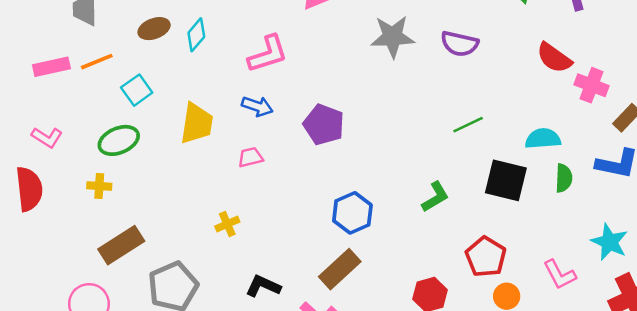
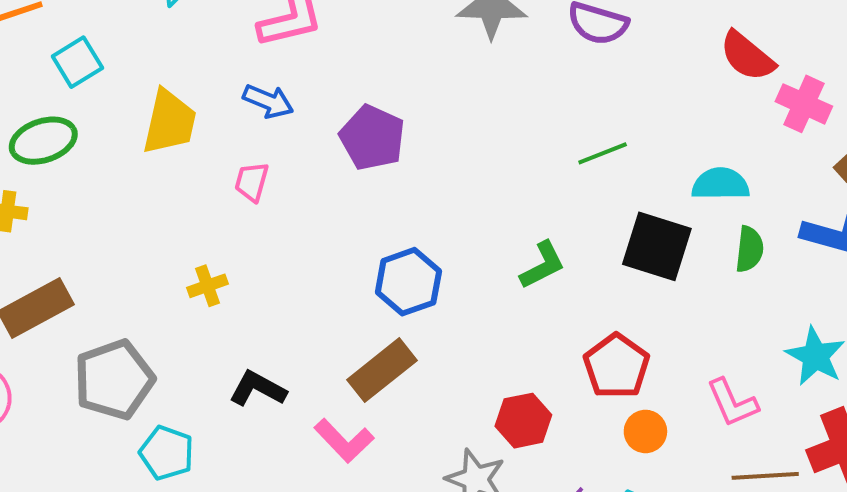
pink trapezoid: (250, 157) -> (252, 182), turned -65

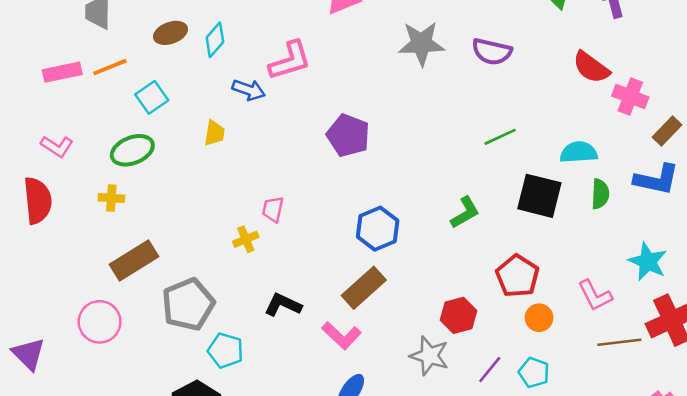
blue arrow: (268, 101) -> (249, 90), moved
yellow trapezoid: (169, 122) -> (214, 133), size x0.6
pink trapezoid: (252, 182) -> (273, 209), moved

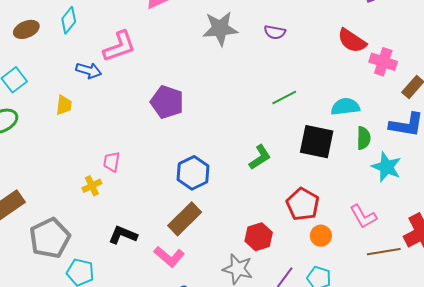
cyan diamond: (215, 40) -> (69, 20), moved
purple semicircle: (492, 52) -> (275, 32), size x0.7
cyan star: (648, 262) -> (386, 167), moved

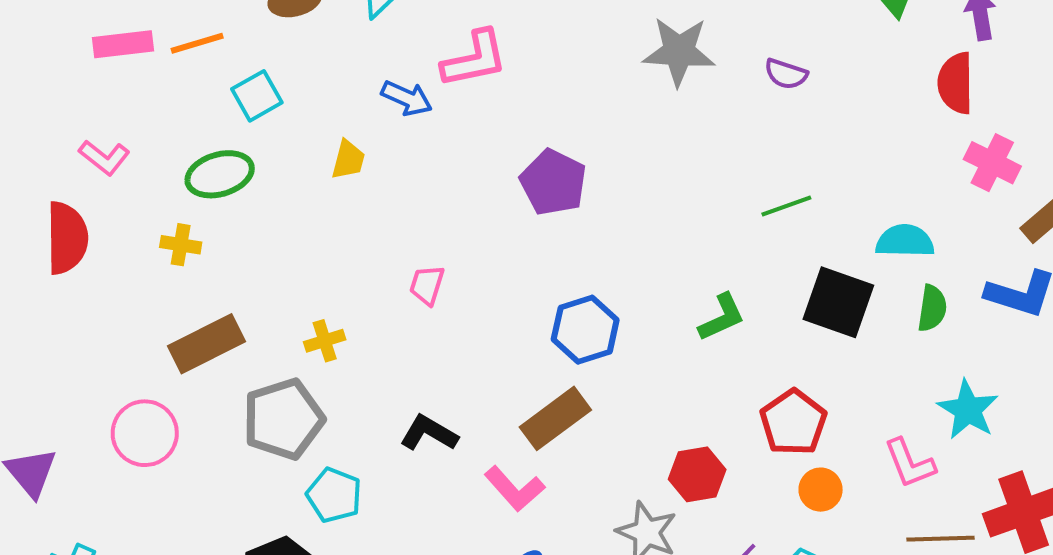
red semicircle: (352, 41) -> (956, 83), moved, turned 48
cyan star: (386, 167) -> (968, 410), moved
yellow cross: (92, 186) -> (325, 341), moved

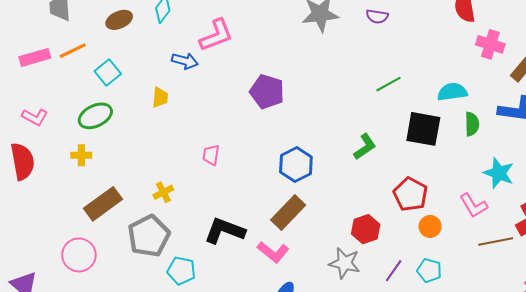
black L-shape: (429, 433) -> (225, 231), size x1.4

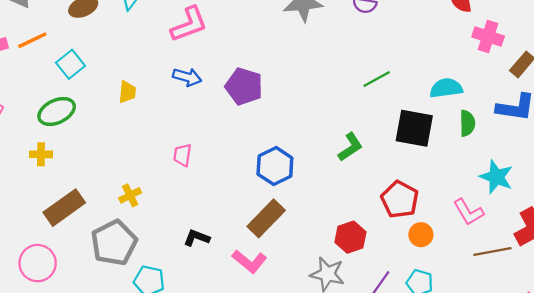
blue arrow: (185, 61) -> (187, 77), moved
black L-shape: (225, 231) -> (197, 238), size x0.6

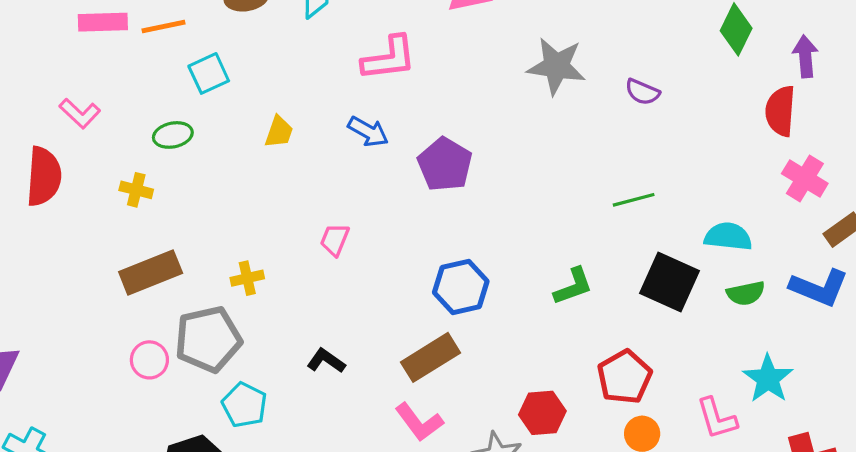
green ellipse: (57, 111) -> (173, 135), size x0.7
green semicircle: (467, 123) -> (746, 293), turned 65
pink L-shape: (249, 261) -> (419, 422), moved
pink circle: (38, 263) -> (149, 360), moved, size x0.7

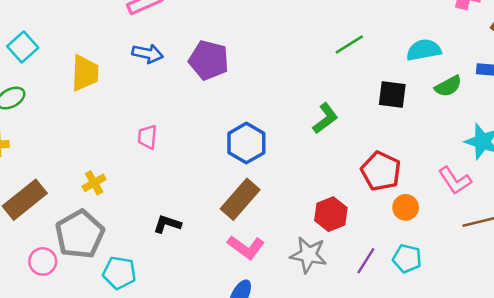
yellow trapezoid: (279, 132) -> (85, 73), size x1.5
black square: (670, 282) -> (392, 95), size x0.7

